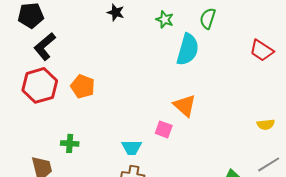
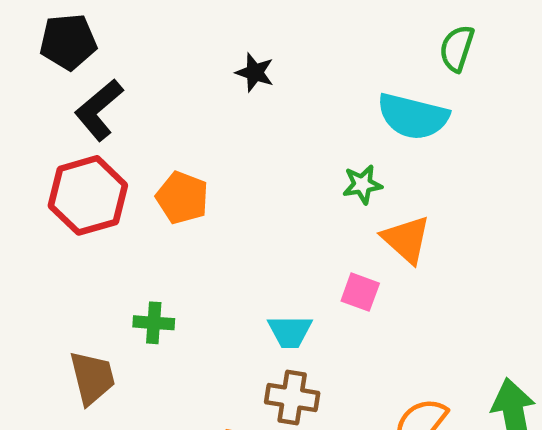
black star: (116, 12) -> (255, 72), moved
green star: (165, 19) -> (362, 184), moved, turned -30
cyan semicircle: (188, 49) -> (413, 116), turned 88

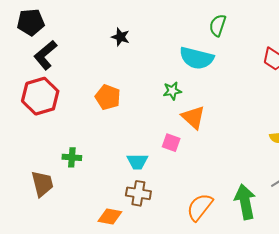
orange pentagon: (182, 198) -> (108, 97), moved

